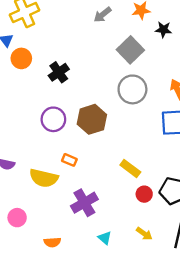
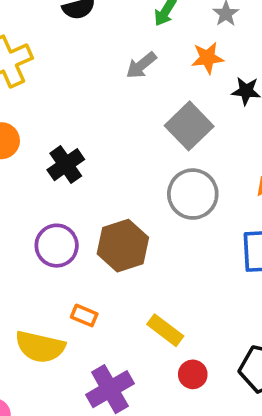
yellow rectangle: (130, 168) -> (165, 330), moved
red circle: (144, 194) -> (193, 374), moved

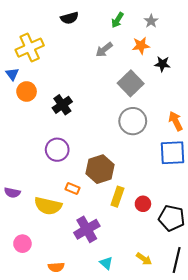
brown hexagon: (123, 246) -> (100, 169), moved
yellow rectangle: (165, 330) -> (117, 197), turned 72
red circle: (193, 374) -> (143, 204), moved

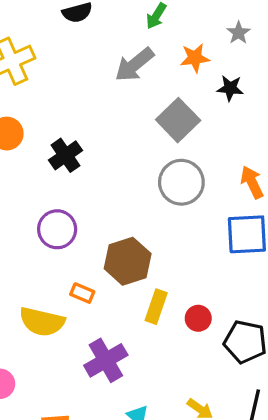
gray star: (151, 21) -> (239, 33), moved
gray arrow: (104, 50) -> (134, 65), size x1.4

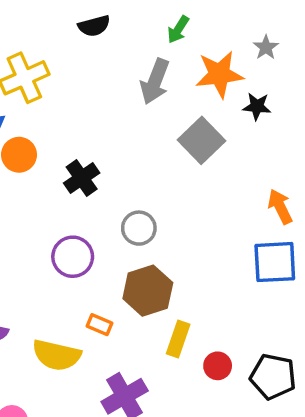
orange star: (195, 58) -> (219, 74), size x1.5
gray arrow: (134, 65) -> (155, 81), turned -30
gray circle: (181, 182) -> (139, 228), moved, size x0.7
red circle: (198, 318) -> (218, 366), moved

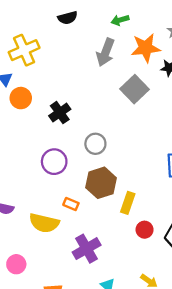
green arrow: (178, 30) -> (120, 20), turned 42
yellow rectangle: (178, 339) -> (128, 203), moved

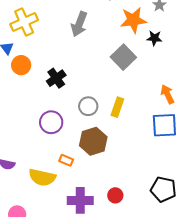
gray arrow: (105, 52) -> (79, 24), moved
yellow rectangle: (128, 203) -> (117, 107), moved
red circle: (145, 230) -> (115, 195), moved
purple cross: (87, 249) -> (80, 200), turned 30

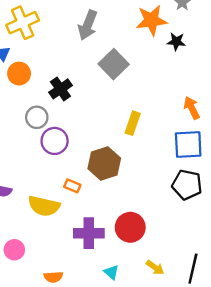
gray square: (123, 57) -> (114, 64), moved
gray circle: (88, 106) -> (37, 117), moved
black pentagon: (163, 189) -> (187, 185), moved
red circle: (115, 195) -> (130, 227), size x1.6

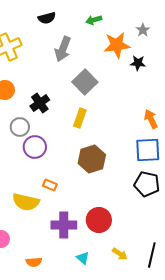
yellow rectangle: (133, 123) -> (80, 118), moved
brown hexagon: (104, 163) -> (92, 159), moved

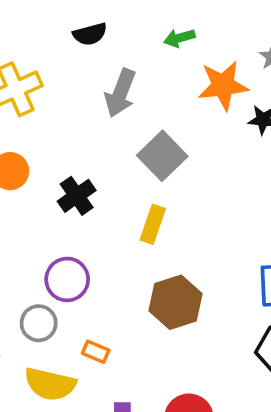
gray circle: (20, 127) -> (39, 323), moved

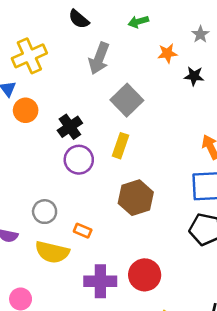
black semicircle: (90, 34) -> (79, 19), turned 55
orange star: (223, 85) -> (167, 53), size x0.6
purple circle: (67, 279) -> (79, 160), moved

